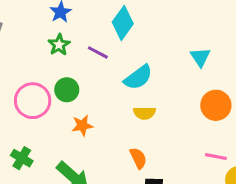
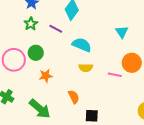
cyan semicircle: (138, 77) -> (82, 45), turned -120
pink line: (216, 157) -> (115, 75), moved
orange semicircle: (138, 158) -> (74, 97), moved

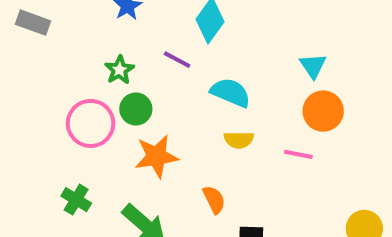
green star: (31, 24) -> (119, 70), moved
orange circle: (132, 63) -> (323, 111), moved
orange star: (46, 76) -> (156, 156), size x1.5

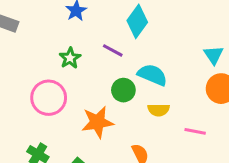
green circle: (136, 109) -> (123, 90), moved
pink line: (298, 154) -> (195, 131), moved

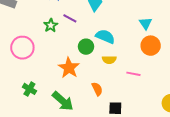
purple line: (113, 50) -> (70, 18), moved
pink circle: (49, 98) -> (22, 48), moved
orange star: (97, 122) -> (69, 68), turned -30

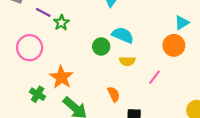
purple line: (70, 18) -> (43, 12), moved
cyan triangle: (146, 23) -> (182, 23), moved, turned 32
orange star: (69, 68) -> (61, 77), moved
pink line: (133, 74) -> (155, 77), turned -64

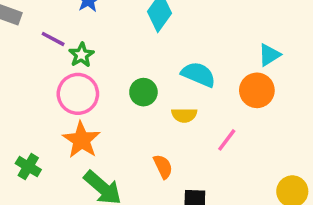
cyan semicircle: (123, 35) -> (198, 74), moved
pink circle: (30, 48) -> (78, 94), moved
green cross: (38, 94) -> (28, 167), moved

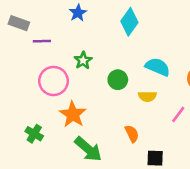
purple line: (53, 39) -> (42, 41), moved, turned -30
green star: (81, 55) -> (83, 60), moved
pink circle: (78, 94) -> (54, 81), moved

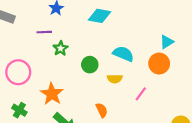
cyan diamond: (129, 22) -> (100, 16), turned 65
purple line: (42, 41) -> (44, 32), moved
pink circle: (54, 81) -> (18, 72), moved

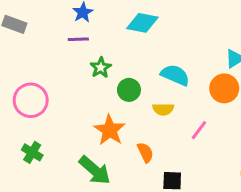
purple line: (44, 32) -> (78, 39), moved
green star: (61, 48) -> (101, 68), moved
orange star: (52, 94) -> (110, 130), moved

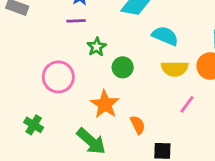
cyan semicircle: (175, 75) -> (165, 36), moved
pink circle: (31, 100) -> (58, 77), moved
yellow semicircle: (163, 109) -> (175, 69), moved, size x1.4

